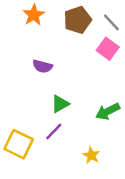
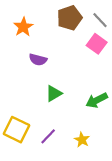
orange star: (34, 15) -> (23, 27), moved
purple line: (54, 131) -> (48, 136), moved

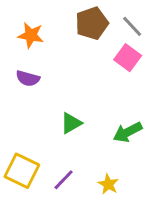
orange star: (23, 27) -> (31, 35), turned -30
purple semicircle: (38, 60) -> (28, 78), moved

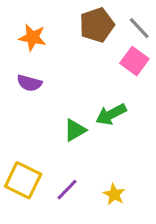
green arrow: (128, 132) -> (111, 114), moved

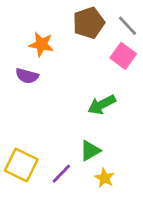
orange star: (33, 38) -> (41, 44), moved
green triangle: (75, 130) -> (90, 151), moved

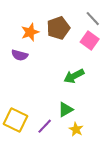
brown pentagon: (89, 23) -> (58, 28), moved
orange star: (41, 44) -> (30, 32), turned -30

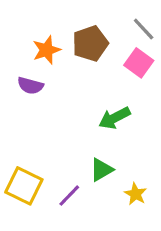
yellow star: (76, 129) -> (135, 194), moved

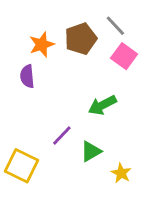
gray line: (144, 29) -> (115, 26), moved
purple semicircle: (30, 86) -> (27, 76), turned 70
purple line: (69, 196) -> (62, 136), moved

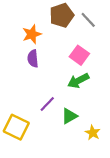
brown pentagon: (81, 39) -> (62, 15), moved
pink square: (124, 56) -> (79, 55), moved
purple semicircle: (27, 76) -> (33, 59), moved

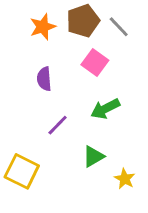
orange star: (32, 34) -> (43, 27), moved
pink square: (79, 55) -> (95, 63), moved
purple line: (47, 104) -> (58, 125), moved

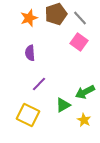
pink square: (95, 63) -> (79, 42), moved
green arrow: (105, 109) -> (85, 92), moved
yellow square: (22, 171) -> (28, 115), moved

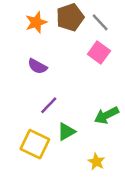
purple semicircle: (30, 53) -> (37, 66), turned -56
green triangle: (63, 105) -> (66, 132), moved
yellow star: (84, 120) -> (96, 162), moved

